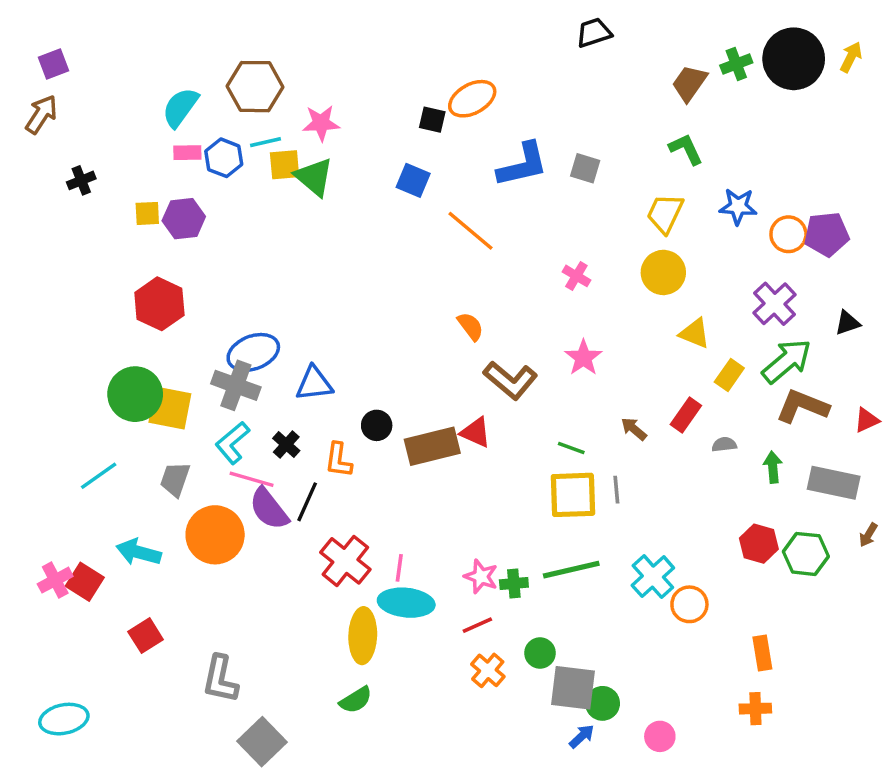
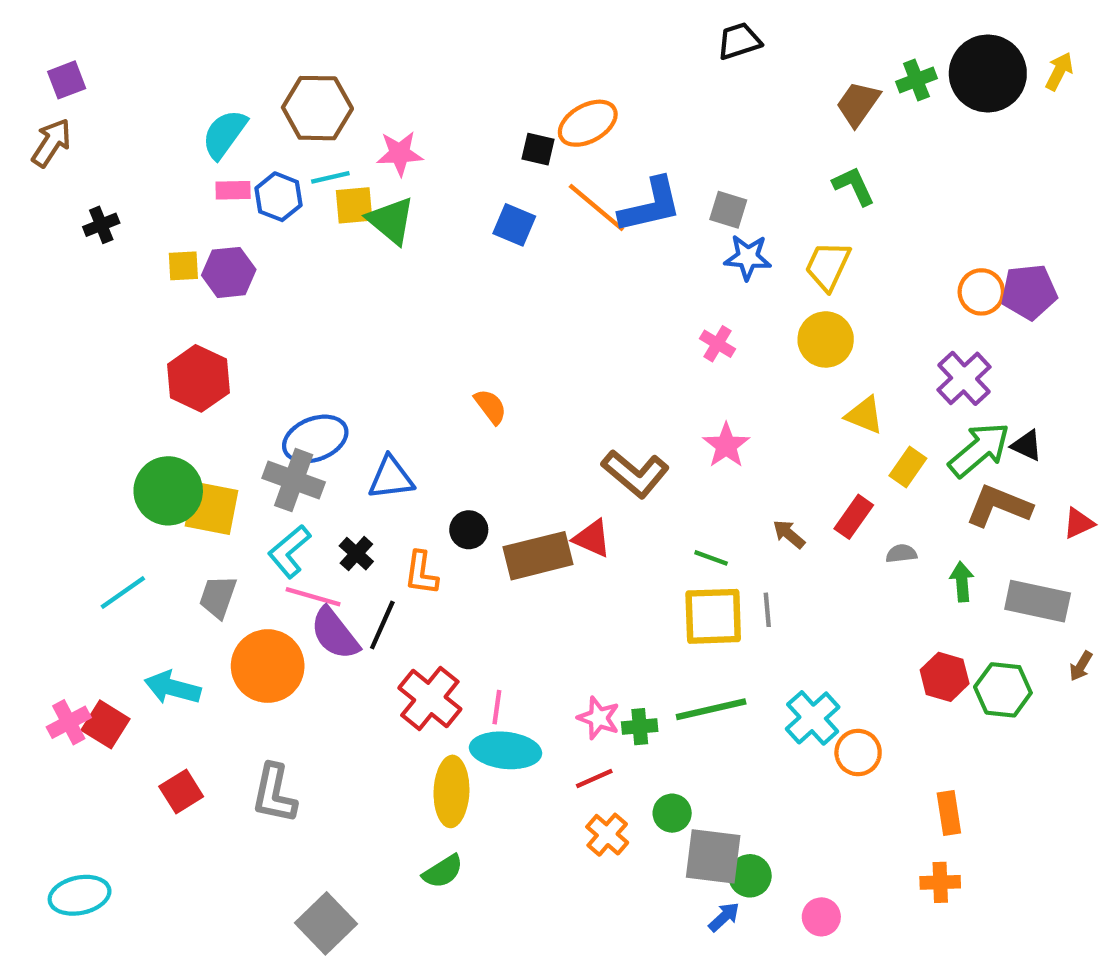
blue star: (738, 206) -> (748, 257), moved
orange line: (470, 231) -> (596, 208), moved
black triangle: (848, 323) -> (1027, 445), moved, turned 44
orange semicircle: (470, 326) -> (490, 407), moved
gray L-shape: (220, 679) -> (274, 794), moved

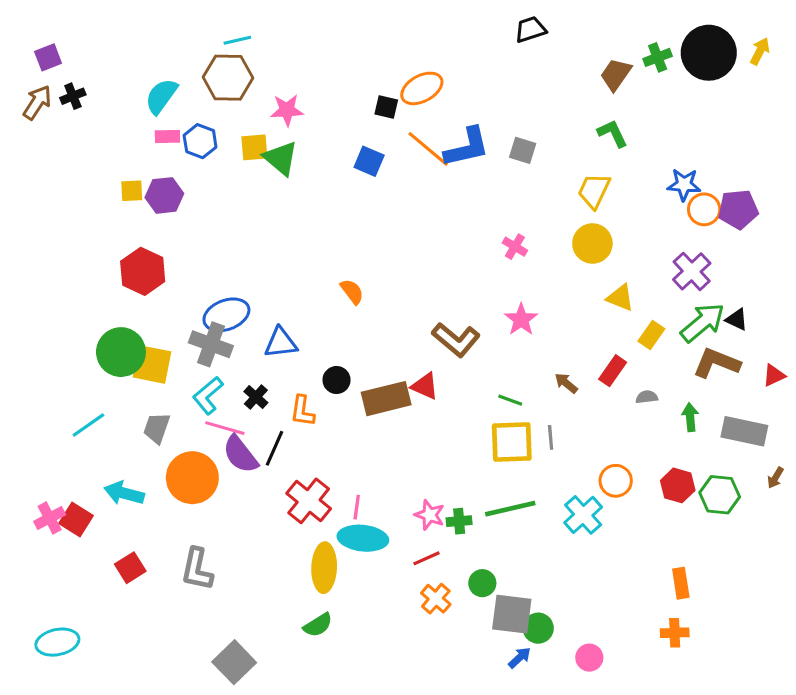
cyan line: (330, 177) -> (237, 40), moved
black cross: (101, 225) -> (73, 96), moved
blue star: (748, 257) -> (684, 185), moved
orange circle: (858, 753) -> (616, 481), moved

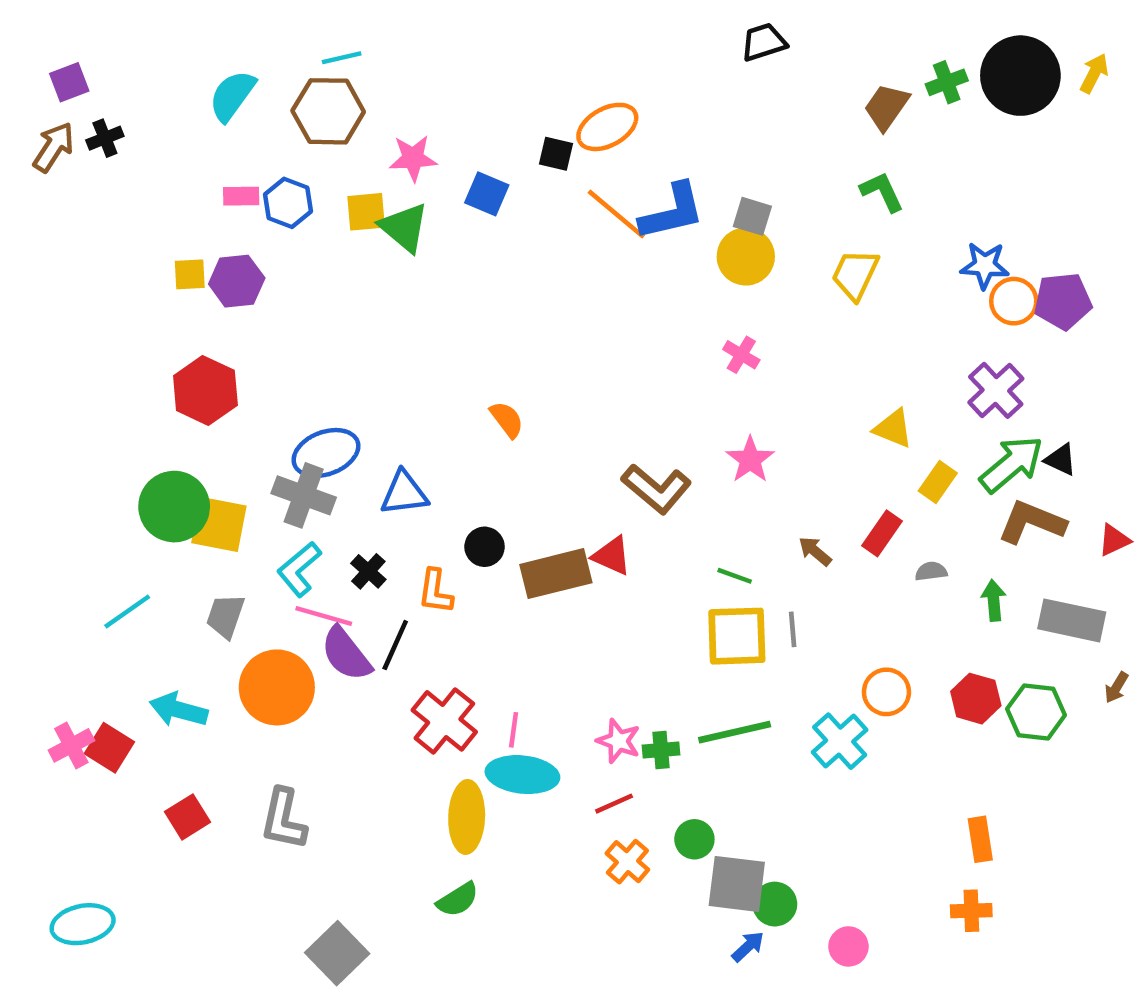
cyan semicircle: (161, 96) -> (232, 96), moved
blue square: (369, 161) -> (487, 194), moved
yellow circle: (592, 243) -> (746, 256), moved

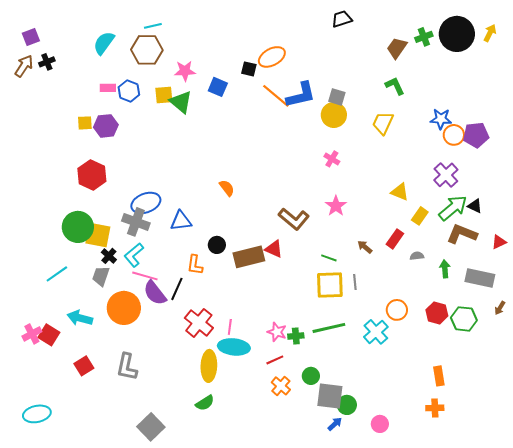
black cross: (368, 571) -> (109, 256), moved

